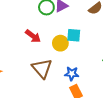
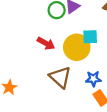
yellow circle: (60, 43) -> (77, 47), size x1.5

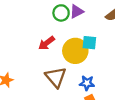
red arrow: (46, 43) -> (47, 43), turned 105

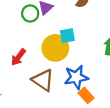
red arrow: (47, 43) -> (18, 57), moved
blue star: (87, 83) -> (76, 77), size x1.5

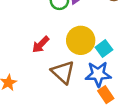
cyan square: (67, 36) -> (104, 49), moved, turned -35

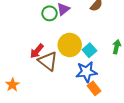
brown triangle: (63, 72) -> (48, 61), moved

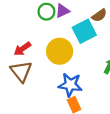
cyan square: (89, 50) -> (84, 31), moved, size x1.5
brown triangle: (48, 61) -> (21, 71), moved

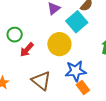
green circle: (46, 12) -> (15, 35), moved
brown triangle: (21, 71) -> (41, 81), moved

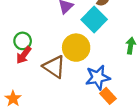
red arrow: (27, 50) -> (24, 55), moved
brown triangle: (41, 81) -> (54, 67), moved

